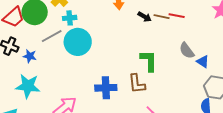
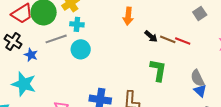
cyan circle: (78, 42) -> (81, 49), size x0.7
gray semicircle: (187, 51) -> (197, 78), moved
green L-shape: (149, 61) -> (158, 70), moved

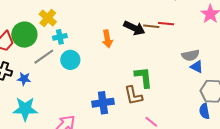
orange arrow: (128, 16) -> (107, 39), moved
black arrow: (151, 36) -> (134, 28), size x1.5
green L-shape: (158, 70) -> (144, 77), moved
gray semicircle: (197, 78) -> (190, 55), turned -60

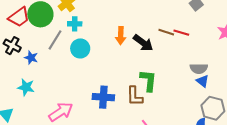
black arrow: (134, 28) -> (143, 43), moved
gray line: (44, 57) -> (55, 40), turned -35
cyan star: (25, 109) -> (26, 87), size x0.7

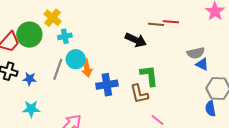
orange arrow: (121, 36) -> (87, 68), moved
gray line: (55, 40) -> (58, 69), moved
blue cross: (103, 97) -> (107, 85), moved

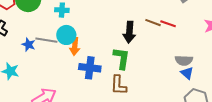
black arrow: (136, 40) -> (129, 32), turned 55
gray line: (58, 69) -> (46, 40), turned 65
green L-shape: (149, 76) -> (121, 58), moved
blue star: (30, 79) -> (28, 45), moved

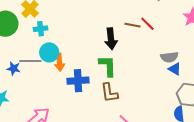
red line: (168, 24) -> (147, 24), turned 35

